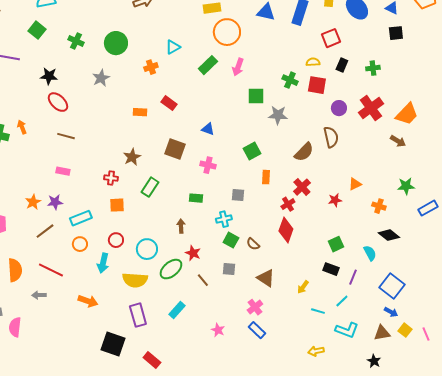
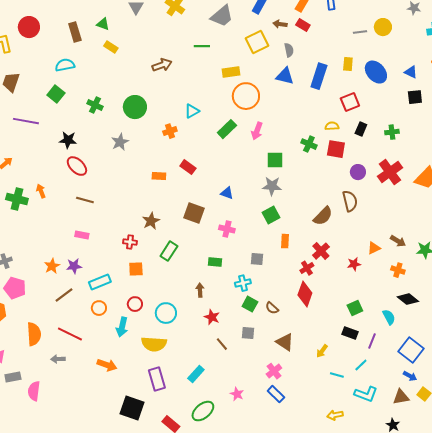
gray star: (278, 115) -> (272, 186), moved
brown arrow: (398, 141) -> (398, 241), moved
green ellipse: (171, 269) -> (203, 411), moved

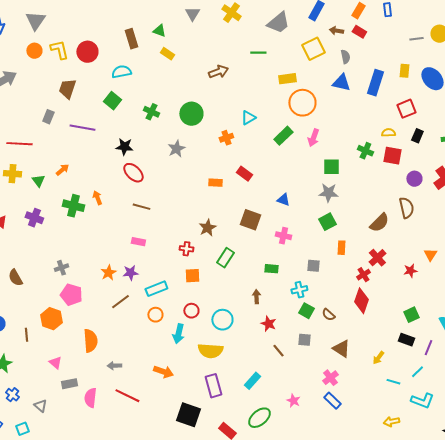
red circle: (29, 27) -> (87, 52), moved
orange triangle: (374, 248) -> (430, 255), turned -32
red line: (70, 334) -> (127, 396), moved

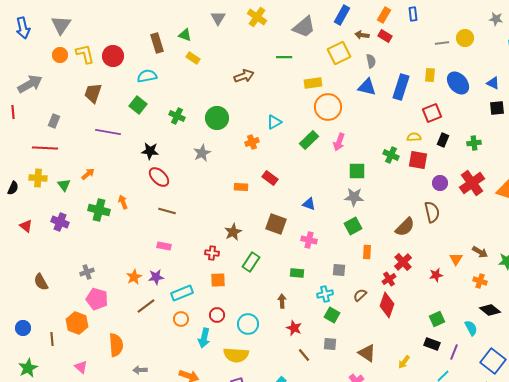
gray rectangle: (48, 117) -> (54, 121), moved
brown semicircle: (328, 315) -> (360, 295), moved, turned 96

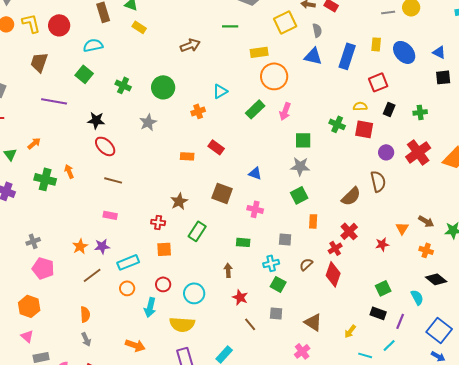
orange hexagon: (77, 323) -> (29, 306), moved
orange semicircle: (116, 345) -> (85, 314), moved, size x0.7
gray arrow: (140, 370) -> (86, 339), turned -112

